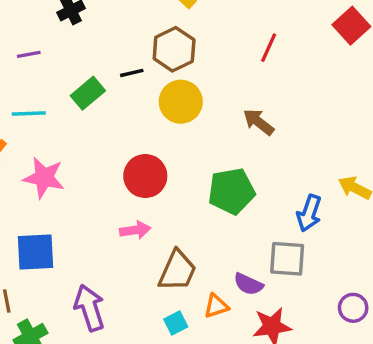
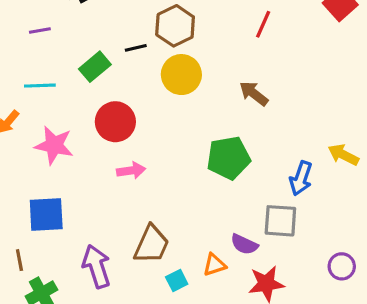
red circle: (145, 176) -> (115, 122), moved
pink arrow: (135, 230) -> (131, 170), moved
brown trapezoid: (177, 271) -> (152, 244), moved

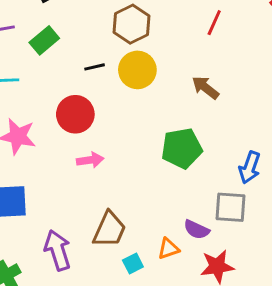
black line: (136, 48) -> (95, 67), moved
green rectangle: (95, 67) -> (44, 40), moved

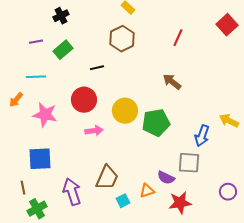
yellow circle: (137, 70) -> (125, 111), moved

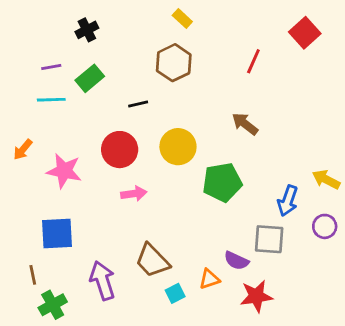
red square: (227, 25) -> (305, 33), moved
cyan line: (36, 77) -> (51, 100), moved
yellow circle: (125, 111) -> (178, 147), moved
brown trapezoid: (107, 178) -> (152, 261), turned 112
purple circle: (228, 192) -> (325, 226), moved

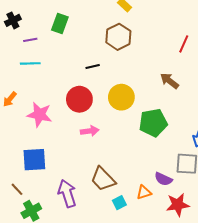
black cross: (87, 30) -> (13, 20), moved
red line: (253, 61) -> (184, 44), moved
green rectangle: (90, 78) -> (60, 23), moved, turned -30
brown line: (33, 275) -> (17, 189), turned -32

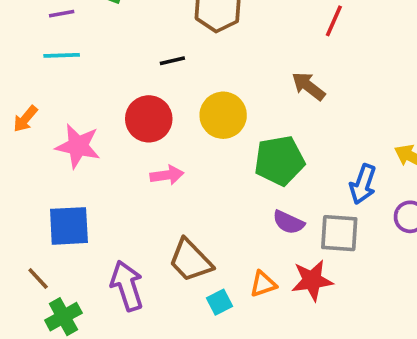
purple semicircle: (163, 179) -> (288, 222), moved
red star: (178, 205) -> (312, 280), moved

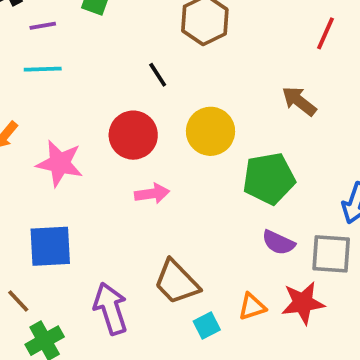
black line: (172, 61) -> (158, 75), turned 70

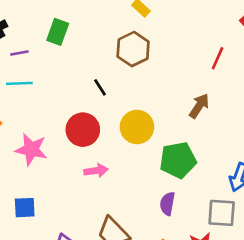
brown arrow: (299, 101) -> (199, 106), turned 85
purple semicircle: (278, 243) -> (167, 204), moved, turned 75
blue square: (50, 246) -> (25, 208), size x0.7

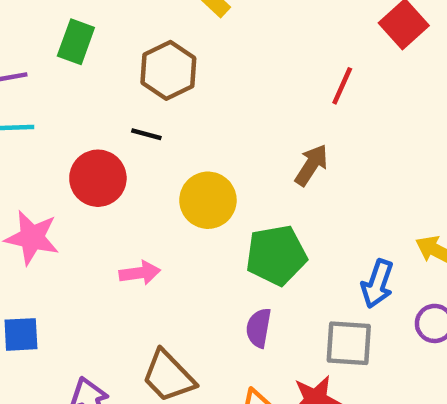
brown hexagon: (133, 49) -> (168, 70), moved
black line: (100, 87) -> (146, 134), turned -42
red circle: (83, 130) -> (98, 178), moved

